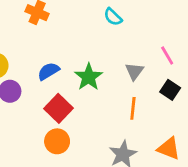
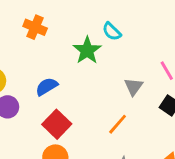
green star: (89, 77) -> (87, 50), moved
orange line: (133, 108) -> (118, 124), moved, turned 35

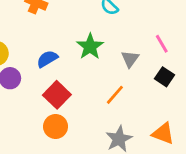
green star: (87, 50) -> (90, 46), moved

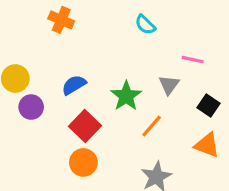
pink line: (162, 44) -> (193, 60), moved, turned -48
green star: (90, 46) -> (126, 96), moved
orange triangle: (163, 133) -> (207, 145), moved

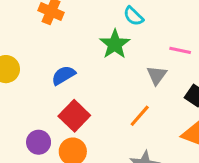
green star: (126, 96) -> (115, 44), moved
purple circle: (31, 107) -> (39, 142), moved

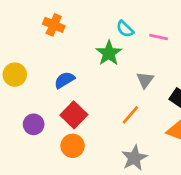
pink line: (180, 50) -> (159, 37), moved
purple circle: (39, 142) -> (34, 124), moved

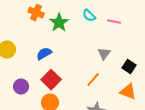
green star: (109, 53) -> (59, 23), moved

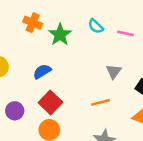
orange line: (93, 80) -> (101, 102), turned 35

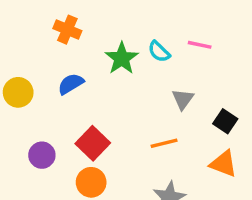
cyan semicircle: (96, 26) -> (159, 52), moved
green star: (60, 35) -> (122, 58), moved
blue semicircle: (42, 71) -> (71, 84), moved

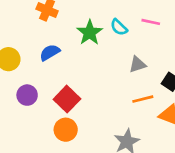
gray triangle: (183, 99) -> (137, 64), turned 36
orange line: (164, 143) -> (143, 99), moved
purple circle: (42, 155) -> (27, 95), moved

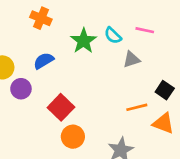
gray triangle: (137, 64) -> (131, 59), moved
purple circle: (27, 95) -> (21, 89), moved
orange circle: (66, 130) -> (73, 137), moved

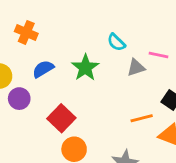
orange cross: (41, 18) -> (26, 32), moved
pink line: (145, 30) -> (158, 55), moved
green star: (84, 41) -> (85, 68), moved

